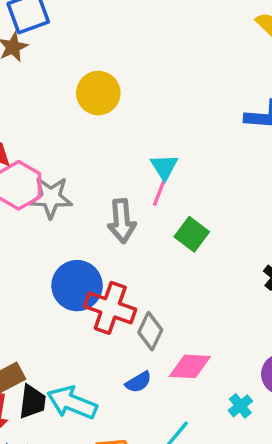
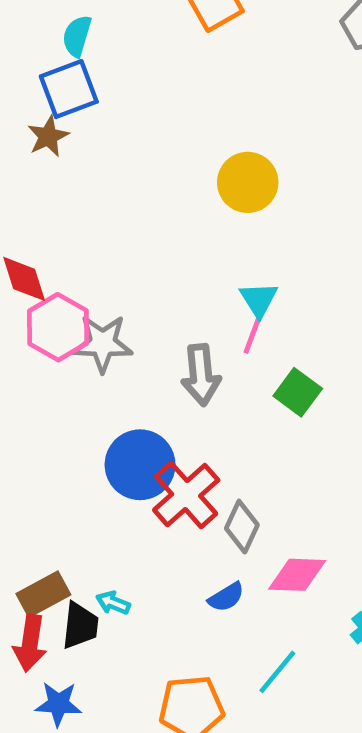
yellow circle: (98, 93) -> (248, 182), moved
red cross: (110, 308) -> (186, 495), turned 30
cyan arrow: (72, 403) -> (113, 603), moved, size x0.5

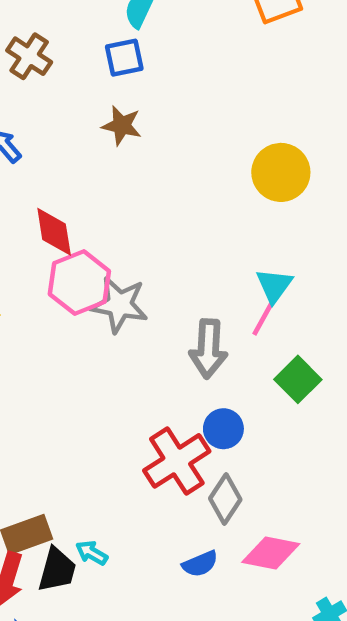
blue square: (69, 89) -> (124, 58), size x0.7
brown star: (48, 136) -> (122, 126), moved, turned 30
blue circle: (140, 465) -> (223, 429), moved, size x0.6

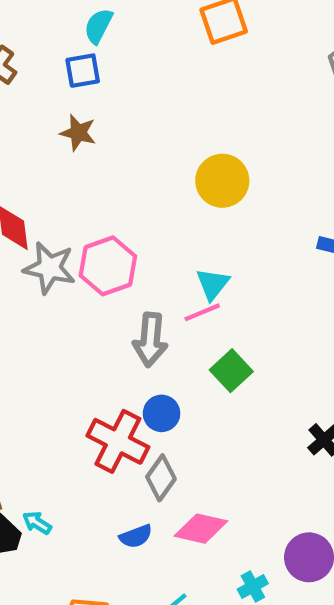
pink hexagon: (79, 283) -> (108, 266), moved
gray star: (119, 305) -> (49, 268), moved
pink line: (264, 317) -> (202, 312), turned 36
red cross: (177, 461) -> (118, 441), turned -32

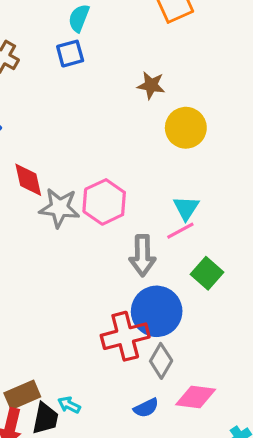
brown star: (78, 133) -> (151, 85), moved
blue circle: (162, 413) -> (157, 311), size x1.8
red cross: (118, 441) -> (125, 336), turned -36

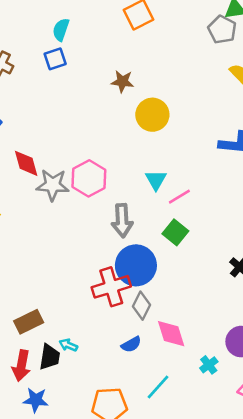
pink line: (180, 231) -> (179, 197), moved
brown rectangle: (22, 395) -> (29, 322), moved
pink diamond: (196, 397) -> (171, 334), turned 68

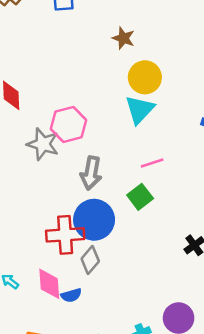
cyan triangle: (156, 180) -> (140, 110), moved, size x1.4
gray star: (53, 185) -> (43, 144), moved
pink diamond: (171, 334) -> (49, 284), moved

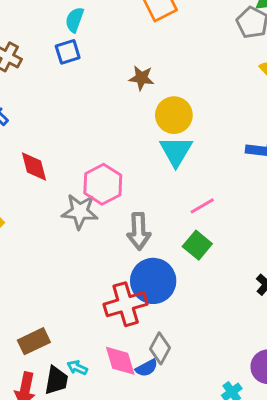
gray diamond: (90, 260) -> (160, 348), moved

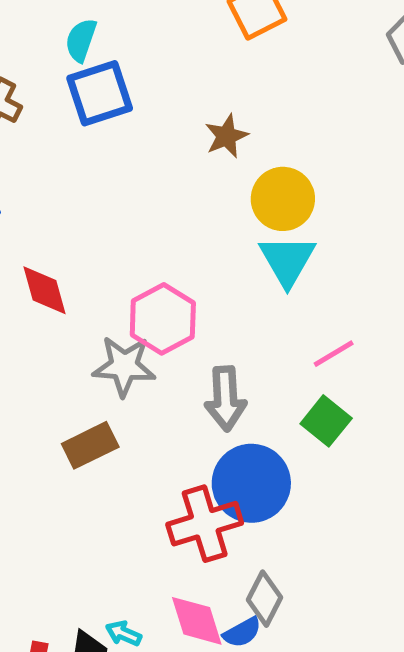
cyan semicircle: (75, 20) -> (81, 40), moved
blue square: (68, 52) -> (100, 93), size x1.5
brown star: (141, 78) -> (226, 136), turned -30
brown rectangle: (34, 341) -> (90, 445), moved

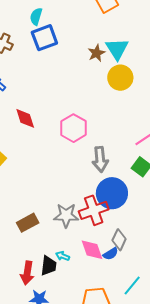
cyan triangle: (287, 260) -> (117, 49), moved
gray star: (124, 366) -> (66, 215), moved
brown rectangle: (90, 445) -> (28, 223), moved

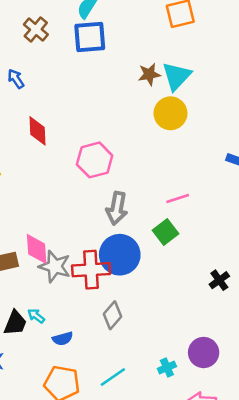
pink diamond: (92, 250) -> (37, 249), moved
blue semicircle: (111, 254) -> (63, 339), moved

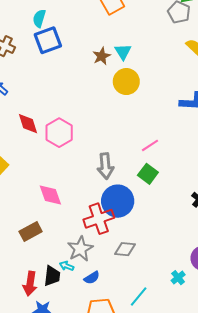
cyan triangle: (177, 76) -> (123, 52), size x0.7
pink hexagon: (95, 160) -> (59, 133), moved
pink diamond: (37, 249) -> (50, 195), moved
gray star: (55, 266) -> (80, 249), moved, turned -30
gray diamond: (112, 315) -> (125, 249), turned 70

